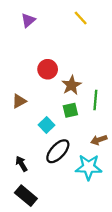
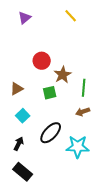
green square: (70, 110) -> (50, 93), moved
cyan square: (46, 125) -> (23, 116), moved
brown arrow: (99, 140) -> (83, 112), moved
black arrow: (21, 164) -> (19, 144), turned 56

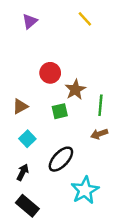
cyan star: (78, 147) -> (85, 190), moved, turned -30

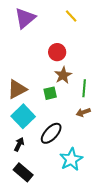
purple triangle: (30, 21) -> (25, 18), size x1.6
red circle: (50, 73) -> (57, 52), moved
brown triangle: (20, 106) -> (17, 89), size x1.5
cyan square: (27, 139) -> (23, 116), size x1.6

